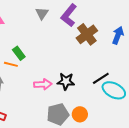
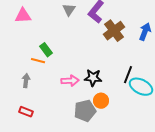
black line: (101, 78) -> (128, 75), turned -36
orange circle: (80, 114) -> (101, 101), moved

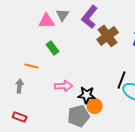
pink triangle: (23, 16) -> (47, 21), moved
green rectangle: (46, 50) -> (53, 48), moved
black star: (93, 78) -> (87, 95), moved

